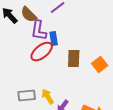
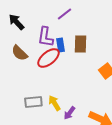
brown semicircle: (29, 14) -> (19, 53), moved
brown rectangle: (74, 58) -> (80, 44), moved

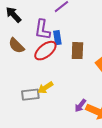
brown rectangle: (80, 44) -> (77, 51), moved
yellow arrow: (54, 103) -> (45, 88), moved, turned -91
purple arrow: (69, 113) -> (80, 106), moved

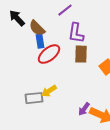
purple L-shape: (42, 30) -> (76, 33), moved
blue rectangle: (57, 38) -> (40, 41), moved
brown semicircle: (16, 46) -> (37, 28), moved

